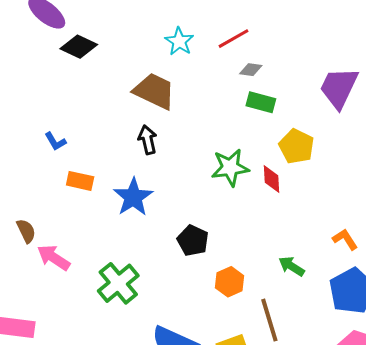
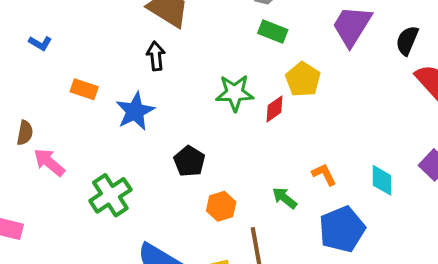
blue L-shape: (55, 141) -> (40, 43), moved, turned -35
red diamond: (272, 179) -> (275, 109), turned 52
brown semicircle: (26, 231) -> (25, 133), turned 30
orange L-shape: (345, 239) -> (324, 174), moved

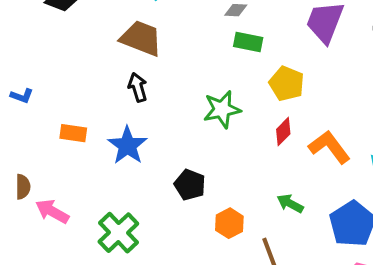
red diamond: (275, 109) -> (283, 132), moved
orange L-shape: (324, 174) -> (329, 147), moved, size x1.6

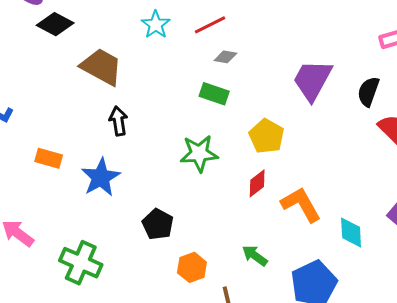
brown trapezoid: (141, 38) -> (101, 67), moved
green rectangle: (248, 42) -> (214, 94), moved
green cross: (118, 233) -> (81, 263), turned -30

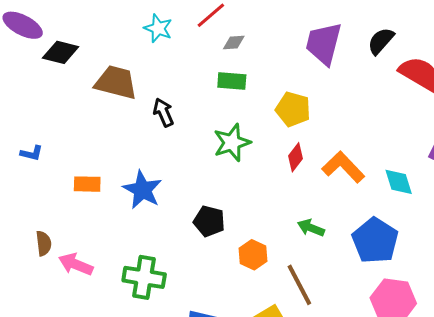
black semicircle: (368, 92) -> (381, 41), turned 36
black arrow: (118, 121) -> (163, 112), moved

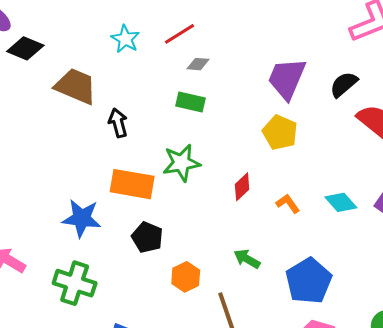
yellow pentagon: (293, 109) -> (280, 132), moved
orange L-shape: (343, 167) -> (288, 204), size x0.6
cyan diamond: (399, 182) -> (341, 202), moved, turned -32
orange rectangle: (87, 184) -> (132, 184), moved, size x1.6
blue star: (142, 190) -> (82, 218), moved, turned -30

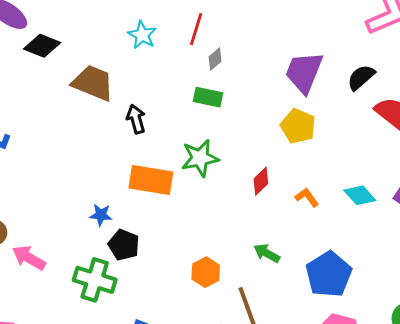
red line: (180, 34) -> (196, 29), turned -40
gray diamond: (198, 64) -> (215, 59), turned -45
blue star: (82, 218) -> (101, 215), size x0.6
black pentagon: (147, 237) -> (124, 245), moved

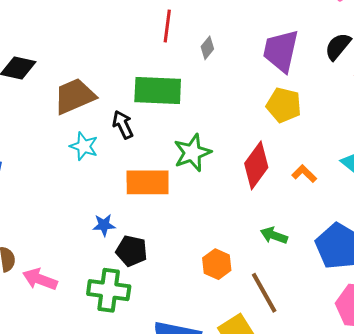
cyan star: (142, 35) -> (84, 146), moved
gray diamond: (215, 59) -> (207, 48), moved
brown trapezoid: (93, 83) -> (74, 96), turned -36
green rectangle: (208, 97) -> (158, 90), moved, size x1.6
red diamond: (261, 181) -> (256, 165), size x1.6

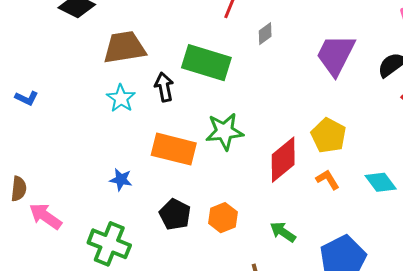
yellow pentagon: (284, 105) -> (328, 136), moved
black pentagon: (132, 251) -> (175, 214), moved
orange hexagon: (217, 264) -> (223, 218), moved

